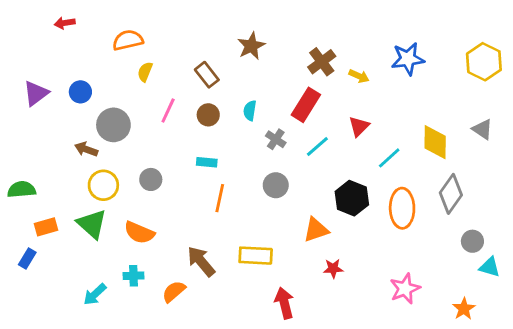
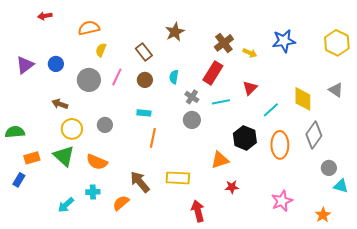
gray circle: (113, 125) -> (89, 80), moved
cyan line: (317, 146) -> (221, 102), turned 30
gray circle: (276, 185) -> (192, 120), moved

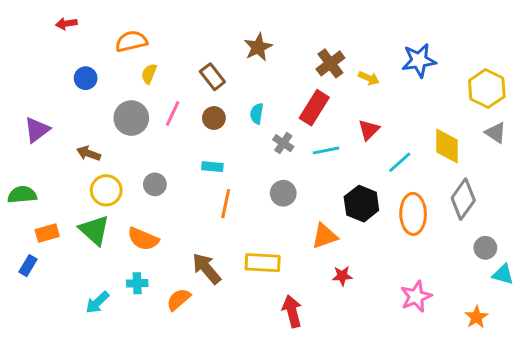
yellow hexagon: (337, 43) -> (487, 88), moved
blue circle: (56, 64) -> (86, 78), moved
purple triangle: (25, 65) -> (37, 130), moved
gray circle: (192, 120) -> (283, 193), moved

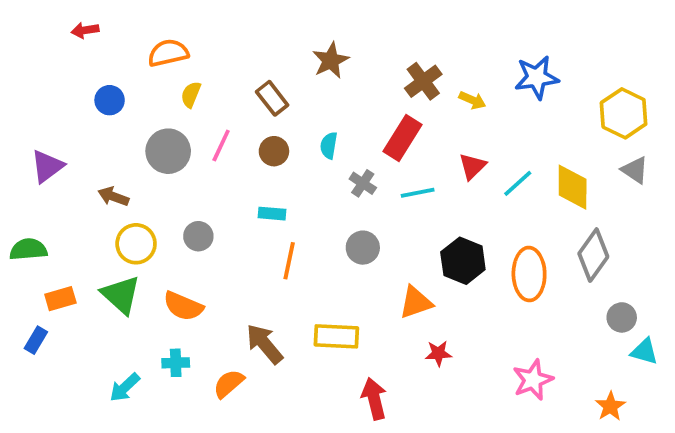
cyan line: (400, 162) -> (518, 183), moved

